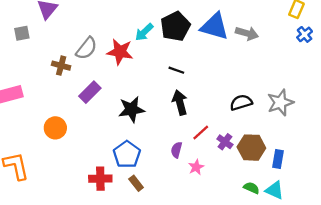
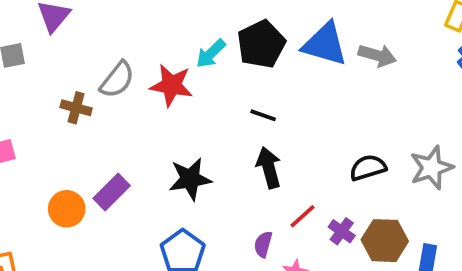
purple rectangle: (90, 92) -> (112, 192), moved

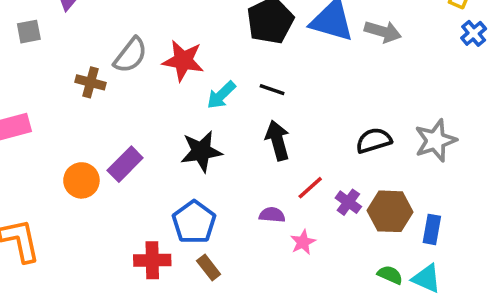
cyan arrow: (211, 54) -> (221, 95), moved
purple semicircle: (263, 244) -> (272, 215), turned 80

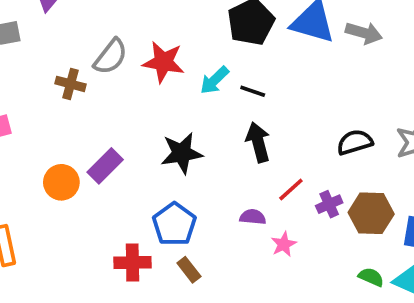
cyan arrow: (221, 95) -> (214, 80), moved
purple cross: (348, 202) -> (329, 204), turned 30

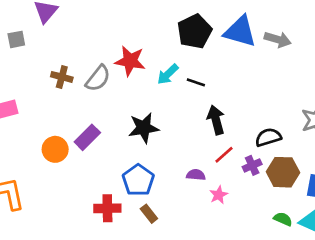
gray semicircle: (111, 57) -> (98, 78), moved
black arrow: (258, 142) -> (216, 120), moved
black semicircle: (355, 142) -> (268, 137), moved

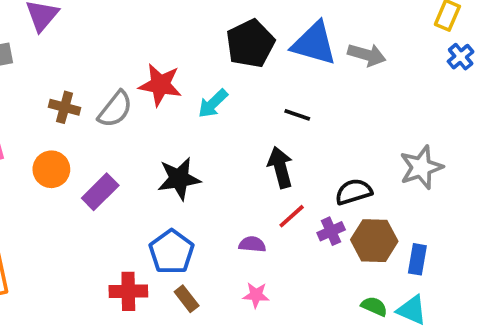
black line: (196, 82) -> (297, 115), moved
orange circle: (55, 149) -> (51, 169), moved
pink star: (219, 195) -> (256, 295), moved, turned 30

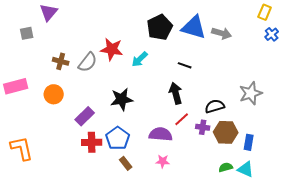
purple rectangle: (100, 192) -> (85, 116), moved
purple cross: (331, 231) -> (203, 127), turned 32
purple semicircle: (252, 244) -> (161, 134), size x1.6
red cross: (128, 291) -> (92, 142), moved
green semicircle: (374, 306) -> (226, 167), turned -40

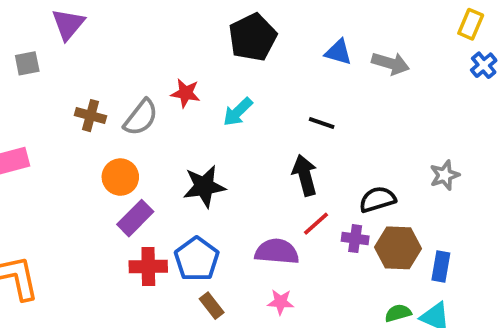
black pentagon: (160, 27) -> (253, 37), moved
blue triangle: (194, 27) -> (338, 52), size x0.6
red star: (112, 49) -> (186, 93), size x0.7
gray star: (251, 93) -> (445, 175), size x0.7
orange circle: (54, 94) -> (120, 177), moved

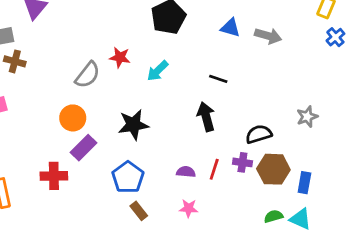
brown cross: (91, 116) -> (15, 61), moved
red line: (316, 224) -> (214, 169), moved, turned -30
purple semicircle: (277, 252) -> (186, 172), size x0.6
red cross: (148, 266) -> (54, 176), moved

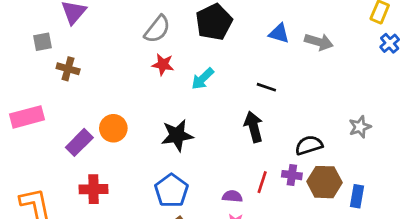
brown cross: (15, 61) -> (68, 69), moved
gray semicircle: (88, 75) -> (157, 29), moved
purple rectangle: (84, 148) -> (79, 142), moved
purple semicircle: (186, 172) -> (232, 196), moved

